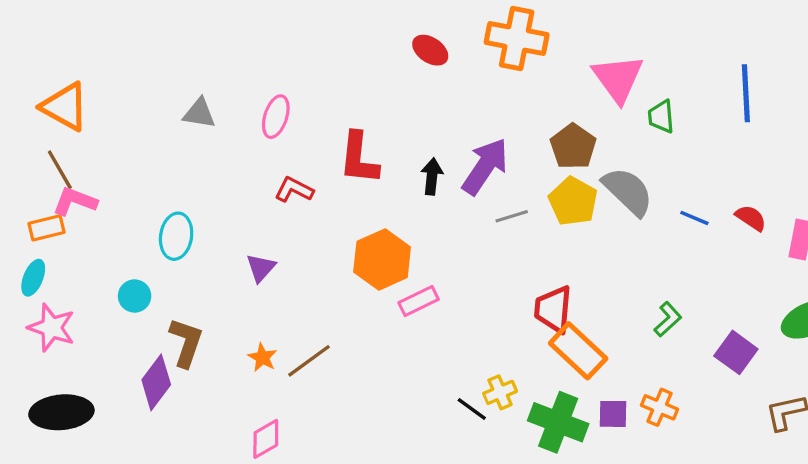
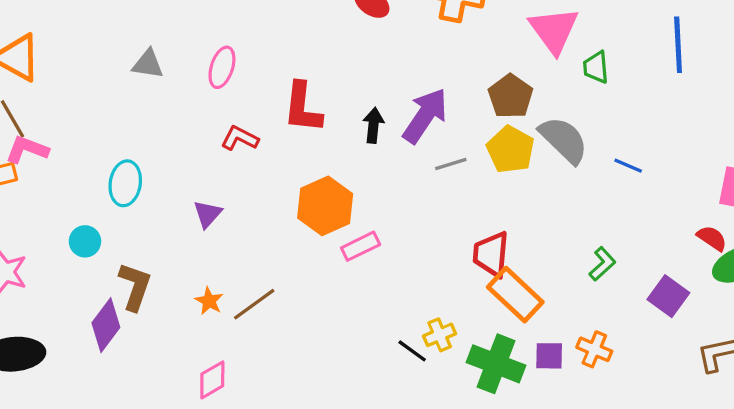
red semicircle: (751, 218) -> (712, 238), moved

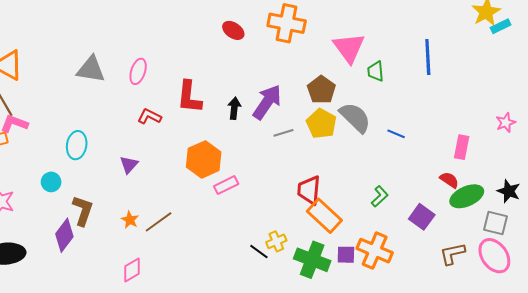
gray triangle: (148, 64) -> (91, 69), size x1.4
orange cross: (594, 349) -> (375, 251), size x1.6

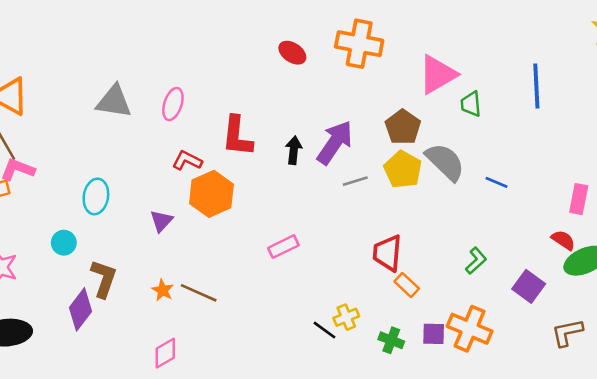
pink triangle: (349, 48) -> (437, 74), turned 36
orange hexagon: (204, 159) -> (211, 194), moved
orange rectangle: (324, 216) -> (407, 285), size x0.6
brown line: (159, 222) -> (199, 293), turned 60
green cross: (312, 260) -> (391, 340), size x0.6

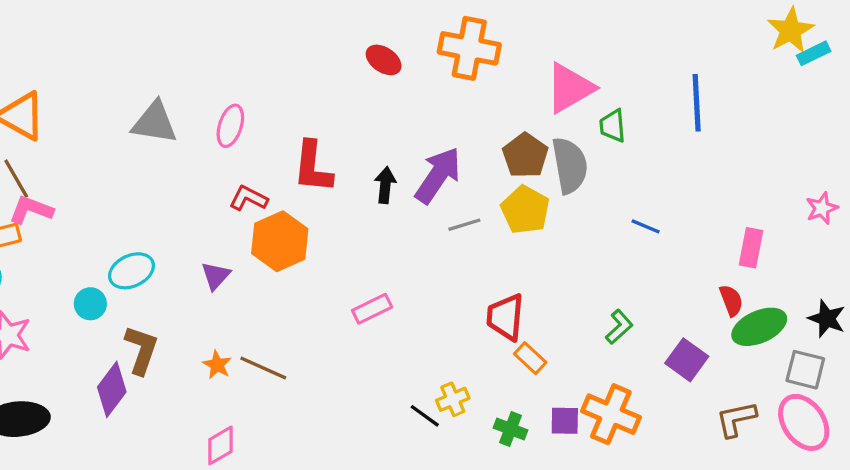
gray semicircle: (445, 162) -> (570, 165), moved, turned 36
cyan ellipse: (96, 196) -> (132, 271), moved, turned 56
red semicircle: (563, 240) -> (731, 300), turned 35

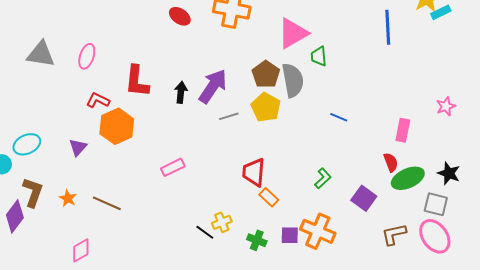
blue line: (697, 103) -> (388, 27), moved
orange star: (217, 365) -> (68, 198), moved

